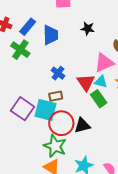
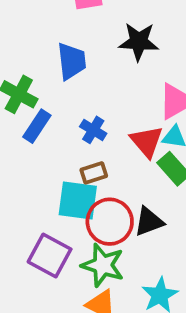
blue rectangle: (28, 27) -> (37, 126), moved
black star: (88, 29) -> (139, 42), size x1.5
purple square: (23, 109) -> (50, 256), moved

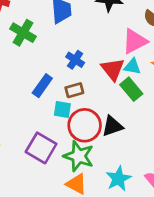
blue rectangle: (37, 126) -> (42, 86), moved
cyan square: (78, 201) -> (62, 110), size x0.6

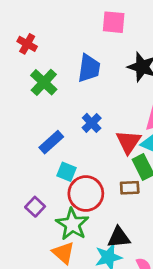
brown rectangle: (74, 90) -> (130, 188), moved
black triangle: (112, 126) -> (119, 237), moved
purple square: (41, 148) -> (35, 207), size x0.6

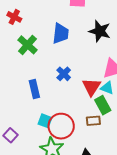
blue rectangle: (51, 142) -> (34, 89), turned -60
cyan square: (67, 172) -> (45, 121), moved
purple square: (35, 207) -> (11, 135), moved

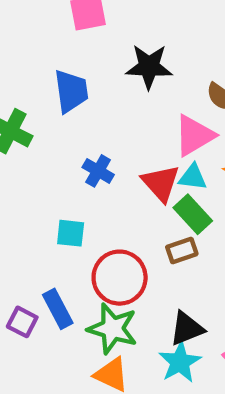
blue rectangle: (34, 89) -> (58, 309), moved
cyan square: (45, 121) -> (71, 233), moved

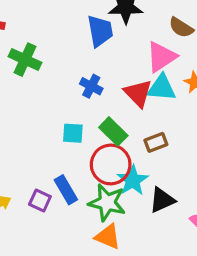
blue trapezoid: (71, 91) -> (100, 31), moved
cyan triangle: (193, 177) -> (162, 88), size x1.4
green rectangle: (193, 214) -> (113, 131), moved
cyan star: (180, 362) -> (133, 180), moved

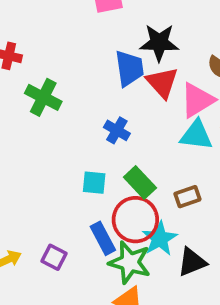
red triangle: (138, 93) -> (162, 83), moved
blue rectangle: (66, 190) -> (103, 238), moved

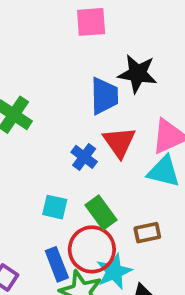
red triangle: (162, 83) -> (119, 142), moved

